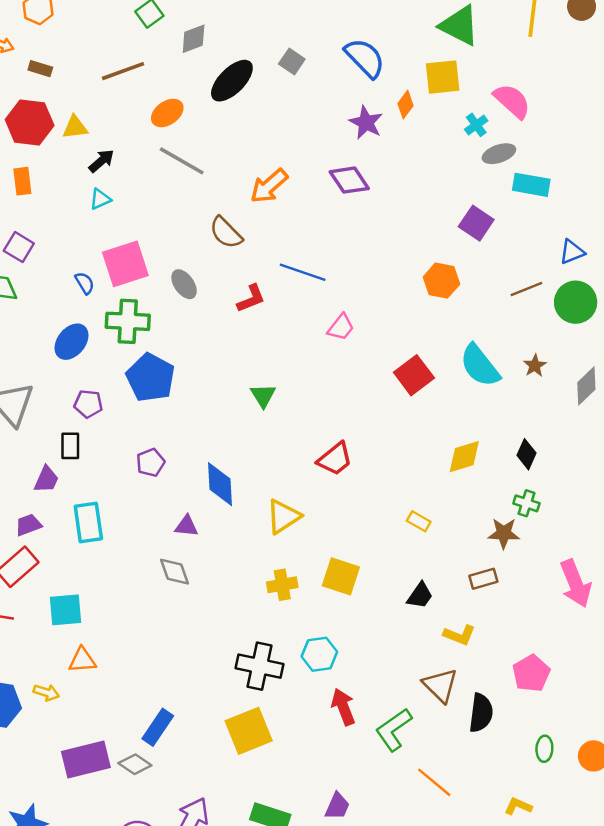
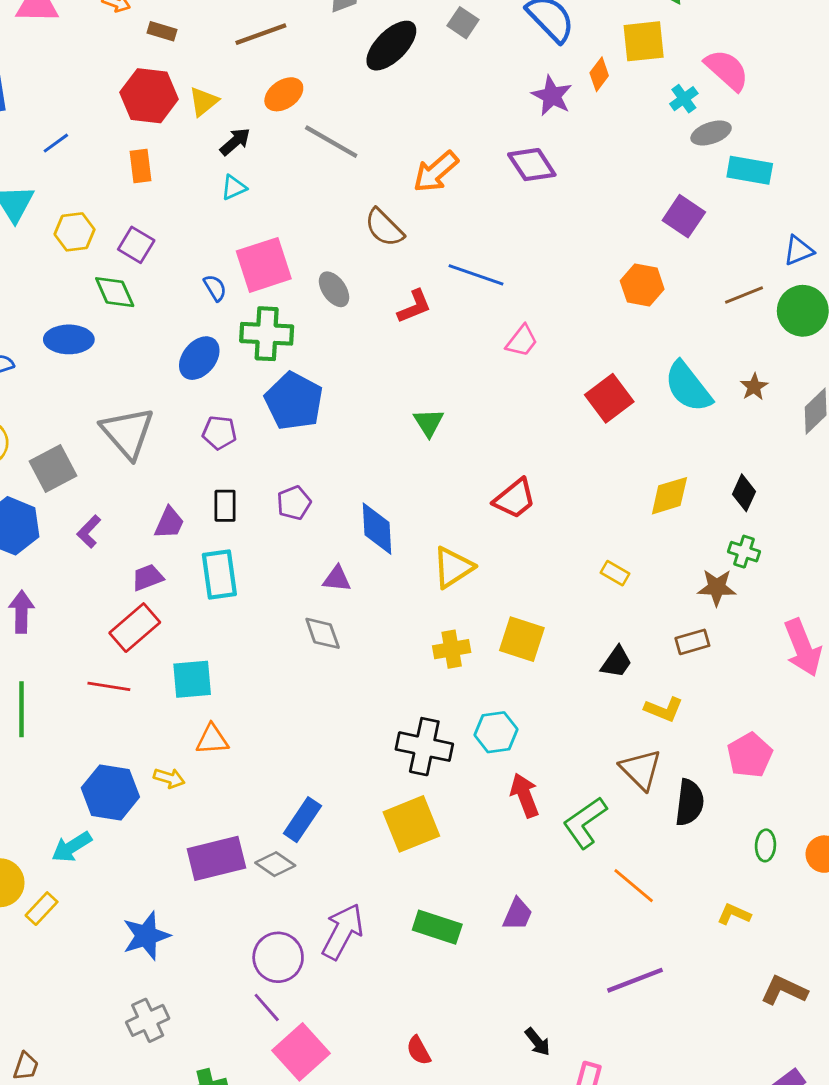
orange ellipse: (167, 113) -> (284, 94), moved
yellow triangle: (75, 127) -> (204, 101), turned -32
black rectangle: (70, 446) -> (225, 506), moved

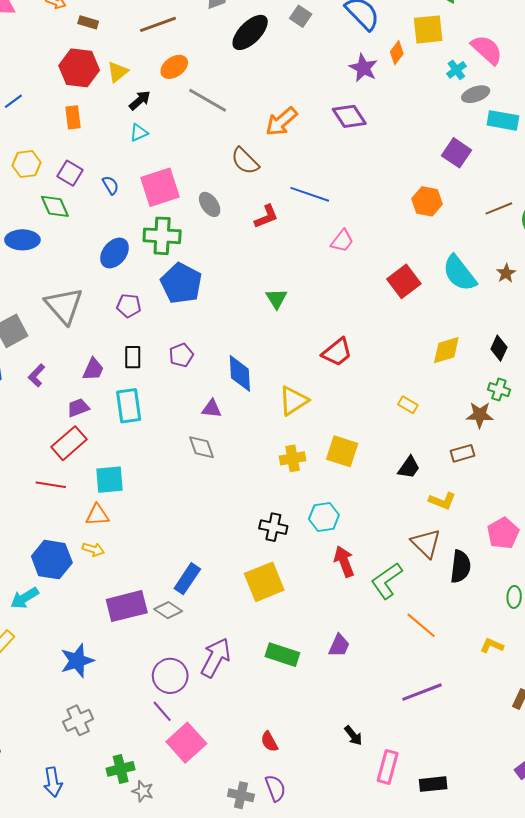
blue semicircle: (215, 288) -> (110, 185), moved
orange triangle: (212, 739) -> (97, 515), moved
black cross: (424, 747) -> (273, 527), size x0.7

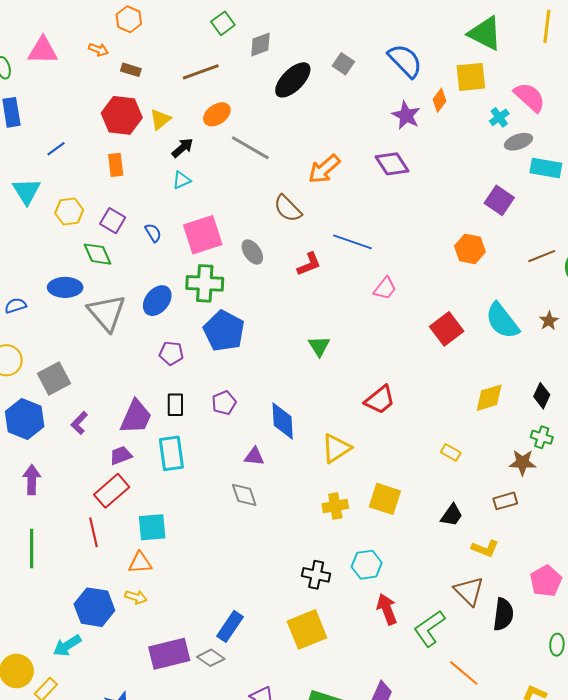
gray triangle: (64, 306) -> (107, 313), moved
purple trapezoid: (93, 369) -> (136, 417), size x1.5
red line: (51, 485) -> (93, 532), turned 68

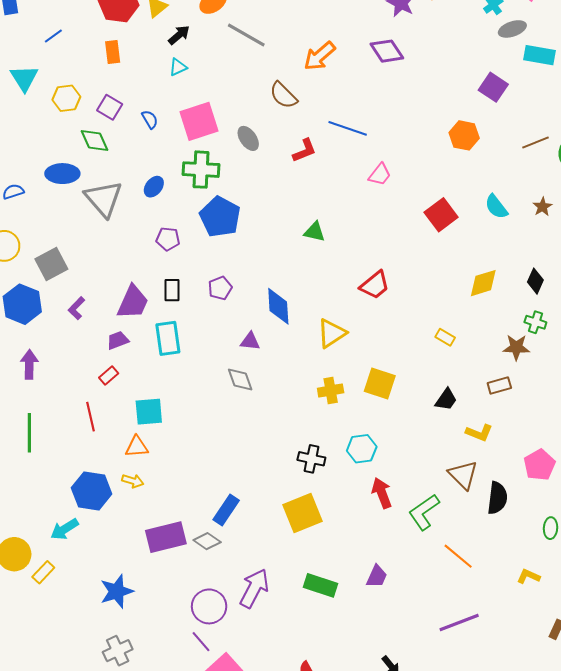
blue ellipse: (157, 301) -> (154, 187), size x0.7
cyan semicircle: (502, 321) -> (496, 207), size x0.7
green triangle: (319, 346) -> (315, 232), turned -45
red rectangle: (112, 491) -> (109, 375), size x0.6

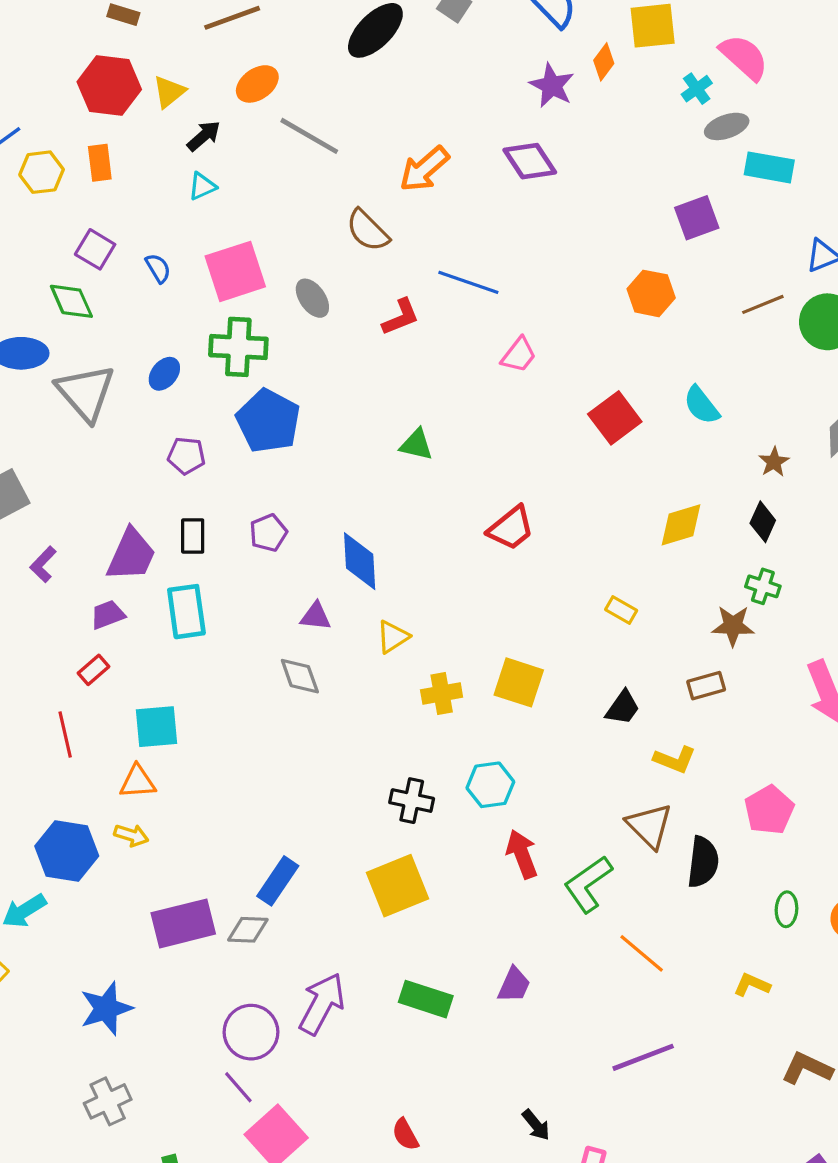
purple square: (493, 87) -> (697, 218), turned 36
yellow hexagon: (66, 98) -> (42, 172), moved
brown star: (542, 207) -> (774, 462), moved
yellow triangle: (332, 333) -> (393, 637), moved, size x0.7
gray diamond: (207, 541) -> (248, 930), turned -32

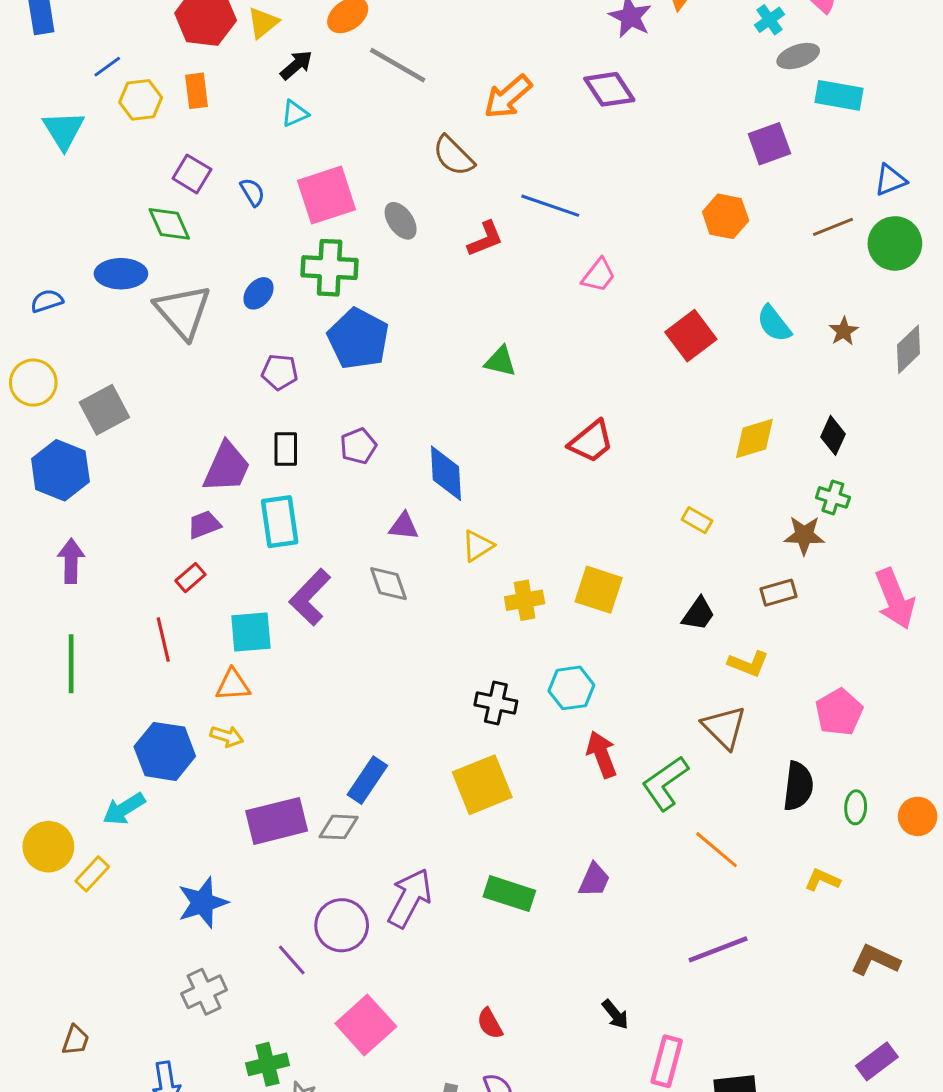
brown star: (774, 462) -> (844, 331), moved
purple L-shape: (43, 564) -> (310, 597), moved, size x1.6
black semicircle: (703, 862) -> (798, 786), moved
purple line: (238, 1087) -> (292, 960), moved

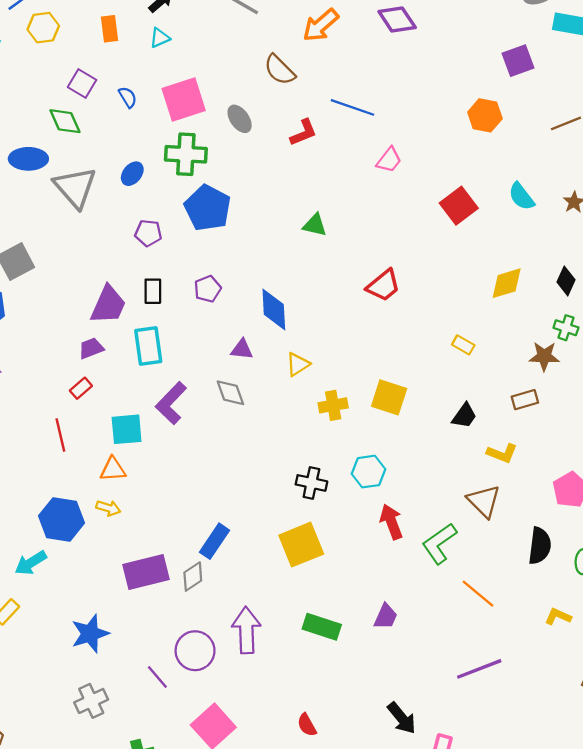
orange rectangle: (197, 91) -> (109, 29), moved
gray diamond: (339, 827) -> (193, 577), turned -36
purple arrow: (410, 898) -> (246, 630), turned -30
black arrow: (615, 1014) -> (402, 718), size x1.4

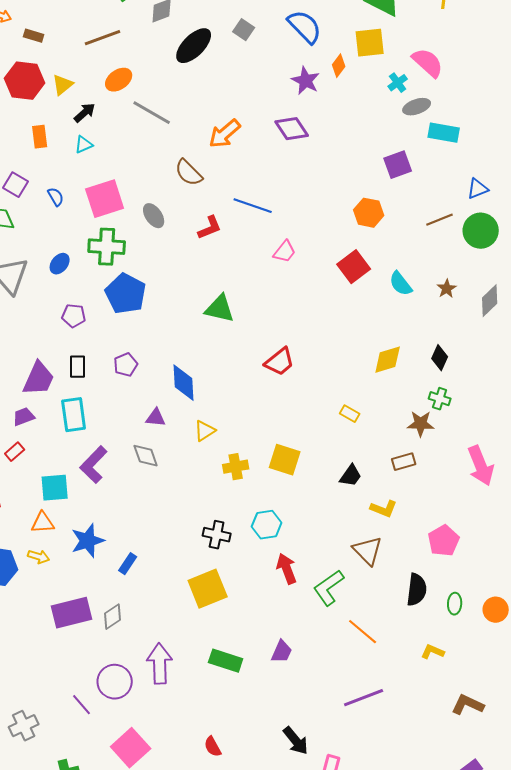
red square: (459, 206) -> (354, 267), moved
green triangle: (315, 225) -> (220, 309), size x1.4
blue rectangle: (214, 541) -> (128, 564), moved, size x0.7
blue star: (90, 634) -> (88, 541), moved

